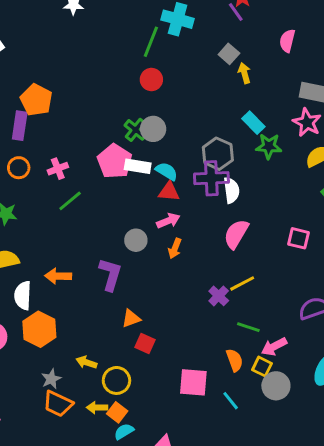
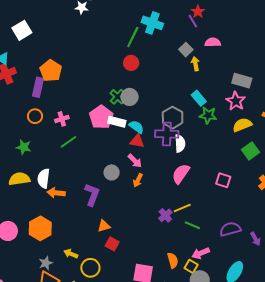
pink semicircle: (287, 41) -> (213, 42), moved, turned 70
pink arrow: (168, 221) -> (135, 161), turned 63
white semicircle: (23, 295) -> (44, 178), moved
green line: (248, 327) -> (192, 225), moved

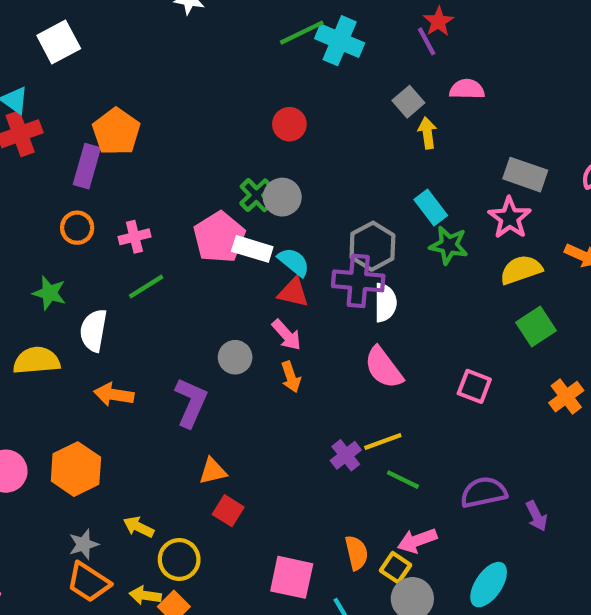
green line: (133, 37) -> (302, 33), moved, turned 35
pink semicircle: (181, 174) -> (384, 368), turned -75
white semicircle: (44, 178) -> (94, 330), moved
orange arrow: (138, 180) -> (291, 377), turned -48

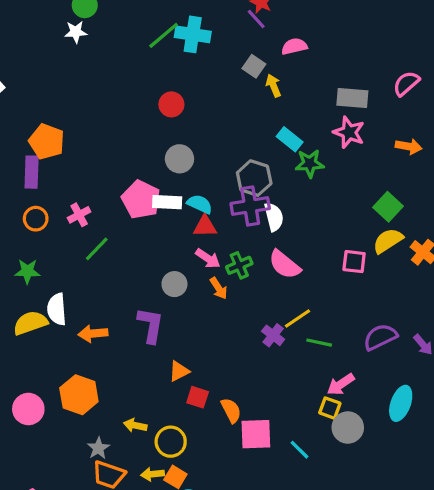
green cross: (256, 195) -> (239, 265), moved, turned 35
yellow semicircle: (521, 270) -> (388, 241), moved
white semicircle: (94, 330) -> (57, 309), moved
orange semicircle: (357, 553) -> (231, 410), moved

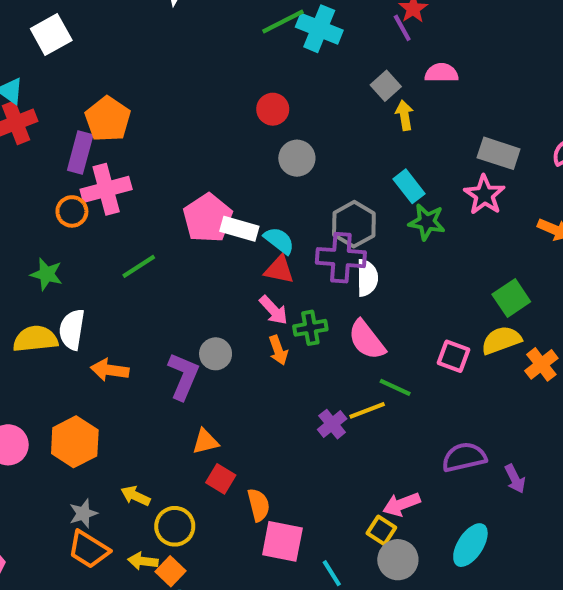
gray circle: (179, 159) -> (297, 158), moved
pink cross: (79, 215) -> (106, 189), moved, size x1.6
gray circle: (174, 284) -> (216, 354), moved
green line: (319, 343) -> (395, 387), moved

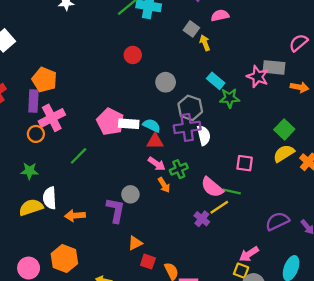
gray rectangle: (499, 153) -> (274, 67), moved
gray circle: (297, 158) -> (166, 82), moved
pink semicircle: (367, 340) -> (212, 187), moved
pink square: (453, 356) -> (245, 163), moved

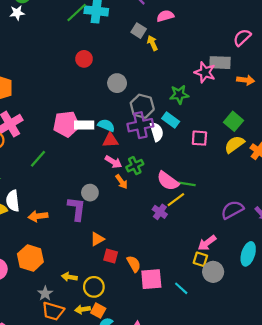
cyan rectangle: (216, 81) -> (171, 120), moved
pink pentagon: (110, 122) -> (66, 124), turned -30
pink square: (245, 163) -> (199, 138), moved

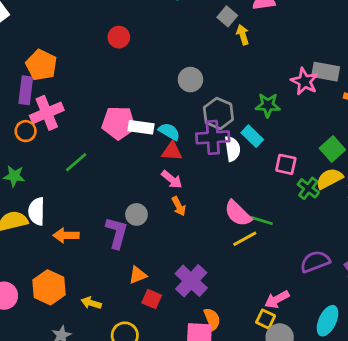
red circle: (84, 59) -> (119, 37), moved
green cross: (135, 166) -> (308, 188), moved, turned -35
purple cross: (160, 212) -> (191, 281), moved, size x1.6
orange semicircle: (134, 264) -> (212, 319), moved
yellow arrow: (69, 277) -> (91, 303), moved

